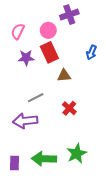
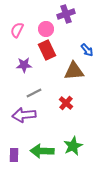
blue arrow: (91, 52) -> (87, 50), turned -64
purple star: (26, 58) -> (24, 65), moved
brown triangle: (64, 76) -> (74, 71), moved, size x1.5

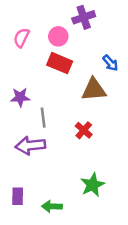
red rectangle: (47, 50) -> (60, 63), turned -42
purple star: (24, 65) -> (20, 97), moved
gray line: (34, 93) -> (43, 118), turned -70
green arrow: (42, 151) -> (52, 206), moved, size x0.7

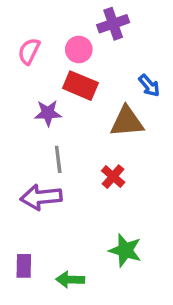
purple star: (20, 97) -> (48, 113), moved
green star: (93, 185) -> (125, 250), turned -30

